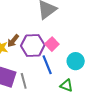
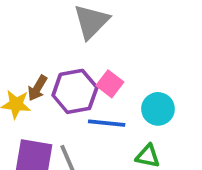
blue line: (47, 65) -> (107, 123), turned -54

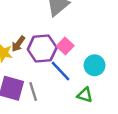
blue line: (107, 123) -> (60, 71), turned 35

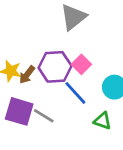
brown arrow: (18, 44) -> (27, 75), moved
gray line: (33, 92) -> (44, 116), turned -42

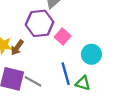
purple hexagon: (55, 67) -> (40, 23), moved
blue line: (75, 93) -> (66, 74), moved, turned 30

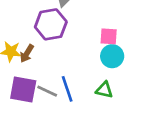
pink square: (63, 36) -> (109, 36), moved, turned -35
blue line: (66, 74) -> (67, 89), moved

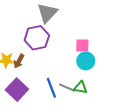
purple square: (23, 90) -> (17, 90), turned 35
gray line: (47, 91) -> (67, 88), moved

